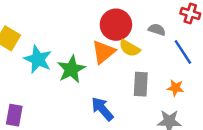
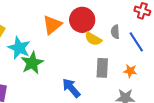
gray semicircle: (157, 30) -> (115, 32), moved, turned -112
orange triangle: (104, 52) -> (52, 25), moved
green star: (71, 69) -> (32, 63), moved

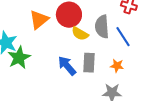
gray semicircle: (115, 32) -> (102, 27), size x1.6
blue arrow: (71, 88) -> (67, 66), moved

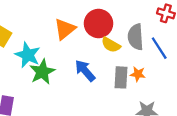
blue arrow: (67, 66) -> (85, 71), moved
orange star: (117, 66) -> (138, 74), moved

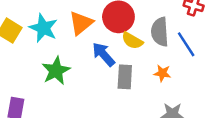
cyan star: (28, 55) -> (43, 28), moved
blue arrow: (85, 71) -> (103, 54), moved
gray rectangle: (121, 77) -> (125, 77), moved

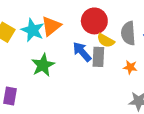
orange triangle: (81, 23) -> (51, 26), moved
gray rectangle: (125, 77) -> (98, 57), moved

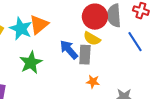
red circle: (94, 21) -> (95, 17), moved
gray semicircle: (128, 33) -> (114, 16), moved
orange star: (130, 67) -> (93, 82), moved

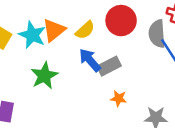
gray semicircle: (114, 16) -> (157, 34), moved
yellow semicircle: (92, 39) -> (85, 30), moved, turned -72
gray rectangle: (85, 55) -> (109, 66), turned 60

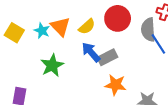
orange triangle: (54, 30) -> (60, 27), turned -35
cyan star: (32, 35) -> (42, 31), size x0.7
orange star: (119, 98) -> (116, 85), size x1.5

